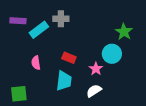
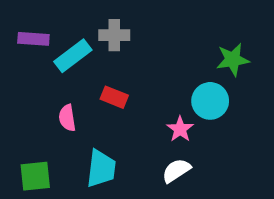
green star: (124, 32) -> (233, 60), turned 30
red rectangle: (69, 58) -> (114, 97), moved
cyan trapezoid: (64, 81) -> (101, 169), moved

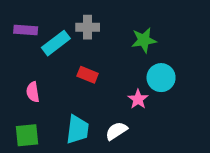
green star: (233, 60) -> (144, 40), moved
pink semicircle: (67, 118) -> (33, 92), moved
white semicircle: (176, 170) -> (116, 131), moved

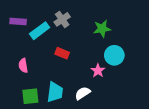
gray cross: (88, 27) -> (62, 19), turned -35
green square: (27, 135) -> (30, 96), moved

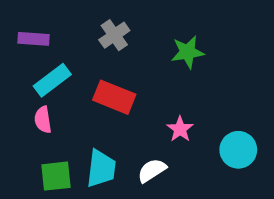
cyan rectangle: (40, 31) -> (52, 80), moved
red rectangle: (62, 53) -> (114, 97), size x1.5
cyan circle: (114, 55) -> (238, 150), moved

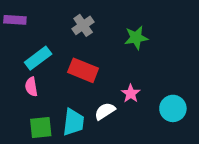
purple rectangle: (33, 39) -> (15, 20), moved
white semicircle: (152, 170) -> (105, 111), moved

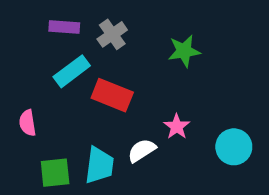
purple rectangle: (15, 20) -> (64, 27), moved
cyan rectangle: (38, 58) -> (72, 71), moved
pink semicircle: (31, 87) -> (27, 123), moved

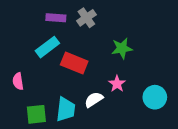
purple rectangle: (64, 27) -> (56, 18), moved
gray cross: (112, 34) -> (86, 18), moved
green star: (184, 51) -> (122, 48), moved

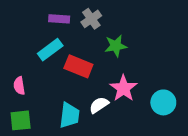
green star: (122, 48) -> (116, 46), moved
pink star: (117, 84) -> (123, 88), size x1.5
green square: (36, 114) -> (21, 120), moved

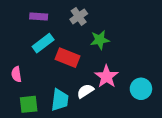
purple rectangle: (59, 19) -> (39, 16), moved
green square: (21, 120) -> (29, 104), moved

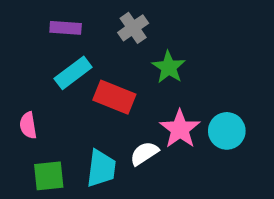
green star: (100, 40) -> (169, 67), turned -30
cyan circle: (141, 89) -> (227, 131), moved

